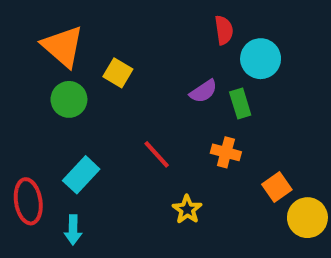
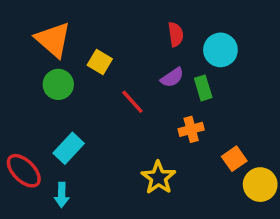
red semicircle: (224, 30) -> (176, 34), moved
orange cross: (226, 152) -> (191, 129), turned -30
red line: (157, 154) -> (132, 102), moved
red ellipse: (28, 201) -> (24, 171), turned -36
yellow star: (187, 209) -> (158, 178), size x1.4

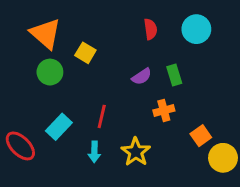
cyan circle: (220, 50) -> (196, 29), moved
purple semicircle: (172, 78) -> (142, 76), moved
red line: (132, 102) -> (102, 116), moved, turned 55
cyan arrow: (62, 195) -> (94, 152), moved

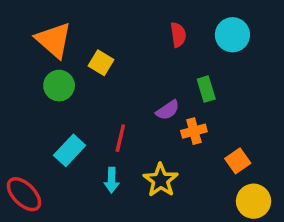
purple semicircle: (142, 76) -> (168, 110), moved
red ellipse: (20, 146) -> (24, 194), moved
yellow circle: (223, 158) -> (254, 201), moved

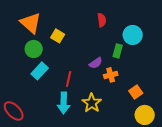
cyan circle: (232, 35) -> (133, 35), moved
green rectangle: (206, 89) -> (118, 51), turned 32
cyan rectangle: (70, 150) -> (40, 71), moved
cyan arrow: (112, 180) -> (64, 103), size x1.5

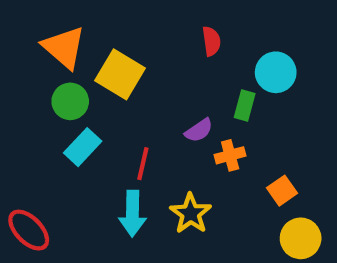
yellow square: (58, 36) -> (120, 74), size x1.6

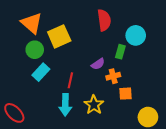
red semicircle: (211, 41) -> (104, 20), size x1.5
yellow square: (120, 74) -> (59, 36), turned 35
orange square: (282, 191) -> (125, 94), moved, turned 32

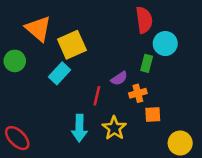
red semicircle: (104, 20) -> (144, 20), moved
green circle: (35, 50) -> (15, 61), moved
cyan rectangle: (41, 72) -> (60, 73), moved
red line: (70, 80) -> (97, 96), moved

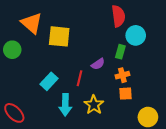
yellow square: (72, 45) -> (59, 36), turned 30
cyan rectangle: (60, 73) -> (49, 81), moved
orange cross: (138, 93) -> (122, 75), moved

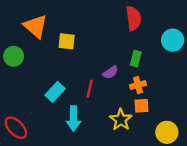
cyan circle: (136, 35) -> (173, 40), moved
yellow square: (59, 36) -> (67, 41), size x0.7
yellow star: (94, 105) -> (121, 120), moved

